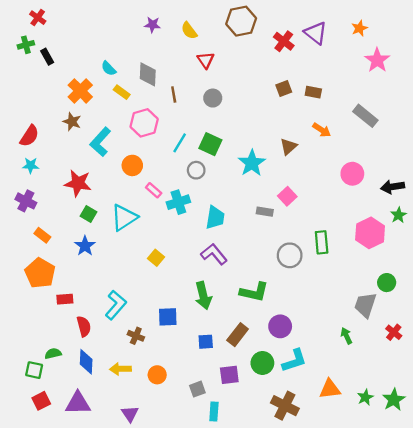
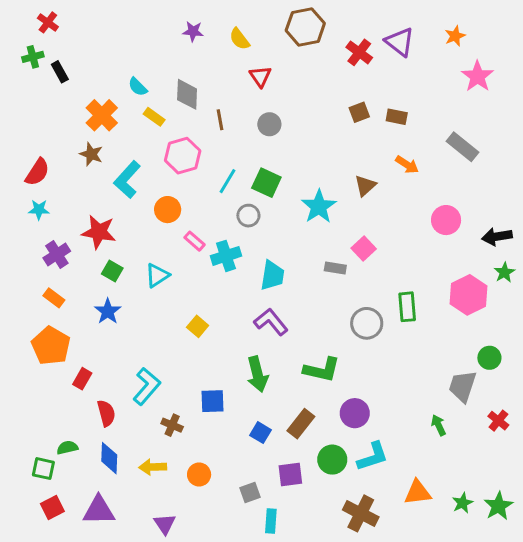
purple cross: (26, 201) -> (57, 254), moved, turned 30
cyan triangle: (124, 218) -> (157, 275), size x0.7
red rectangle: (65, 299) -> (82, 379), turned -56
blue square: (206, 342) -> (260, 433), turned 35

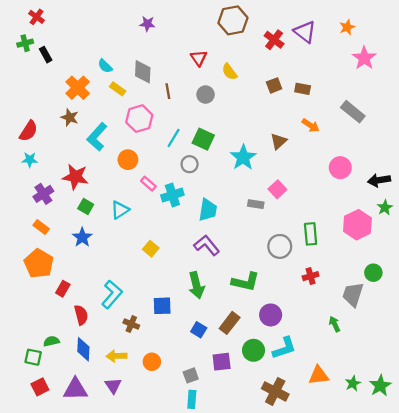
yellow semicircle: (239, 39) -> (230, 72), moved
red cross: (498, 421) -> (311, 276), moved, turned 35
cyan rectangle: (271, 521) -> (192, 399), moved
purple triangle: (165, 524) -> (113, 386), moved

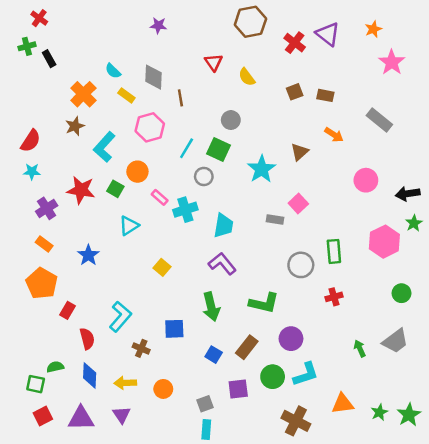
gray circle: (206, 95) -> (231, 120), moved
brown star: (70, 117) -> (75, 126), turned 30
green square: (86, 206) -> (115, 189), moved
gray trapezoid: (353, 294) -> (395, 341), moved, turned -145

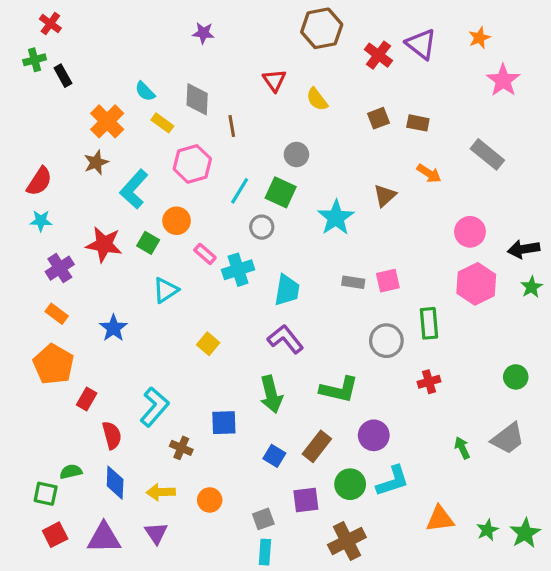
pink square: (298, 204) -> (388, 281), moved, turned 30
pink hexagon: (384, 242) -> (476, 284), moved
brown cross: (296, 421) -> (347, 541), moved, turned 36

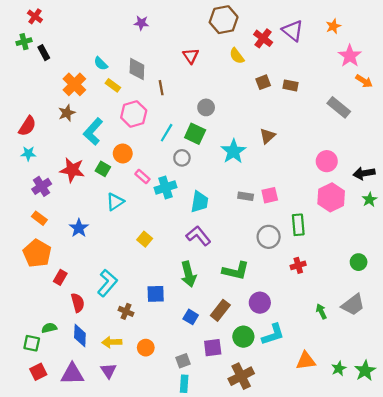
yellow semicircle: (317, 99) -> (237, 56), moved
orange arrow: (429, 173) -> (364, 81), moved

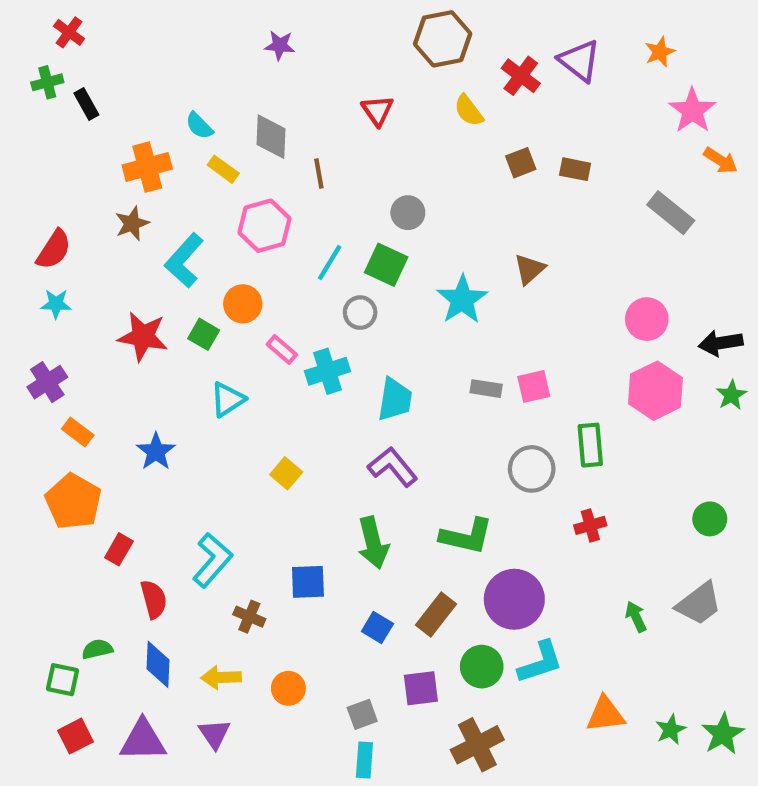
orange cross: (74, 84) -> (147, 167), turned 30
purple cross: (42, 186) -> (47, 382), moved
purple circle: (260, 303) -> (514, 599), size x1.4

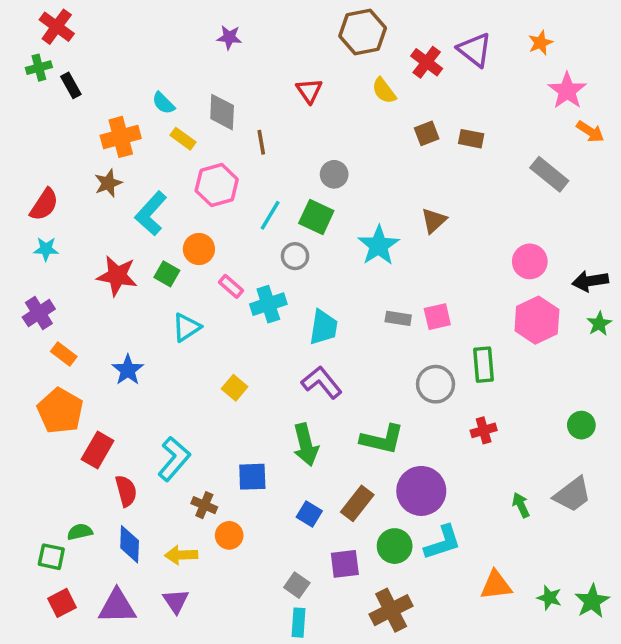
red cross: (69, 32) -> (57, 27), size x1.4
red rectangle: (119, 549) -> (98, 450), size x1.4
orange circle: (288, 688) -> (229, 535), moved
gray square: (362, 714) -> (297, 585), turned -35
green star: (671, 730) -> (549, 598), turned -30

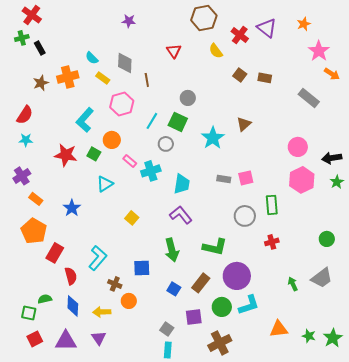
brown square: (427, 133) -> (240, 75), turned -32
brown star: (108, 183) -> (41, 83), moved

